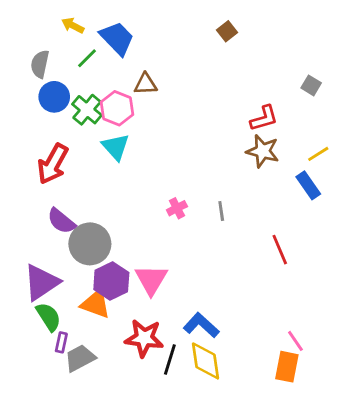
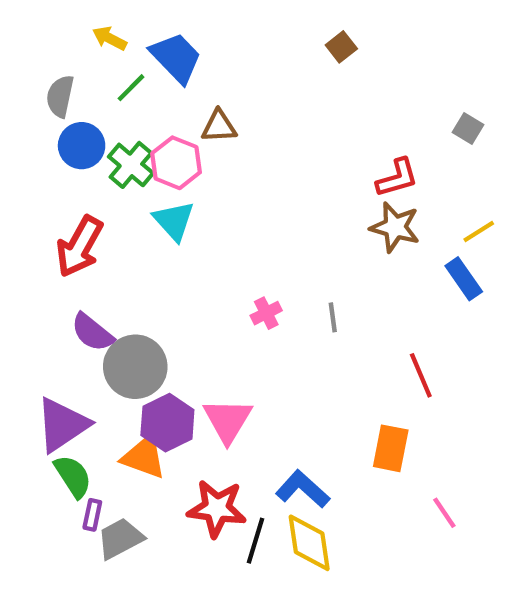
orange rectangle: (287, 367) -> (391, 448), moved

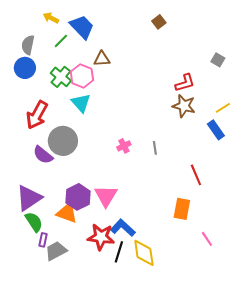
blue circle: (82, 146) -> (25, 68), moved
gray circle: (135, 367) -> (63, 141), moved
blue L-shape: (303, 489) -> (123, 228), moved

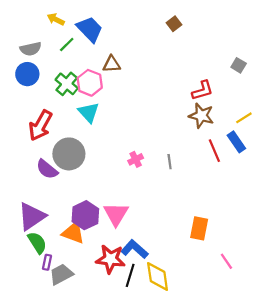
gray semicircle: (28, 45) -> (31, 49), turned -114
red line: (196, 175) -> (214, 151), moved

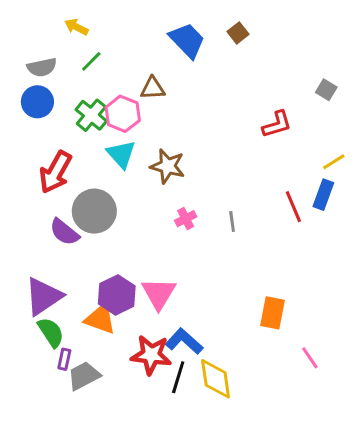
blue trapezoid: (90, 29) -> (187, 40), moved
brown star: (201, 116) -> (168, 166), moved
blue rectangle: (236, 142) -> (323, 195), turned 55

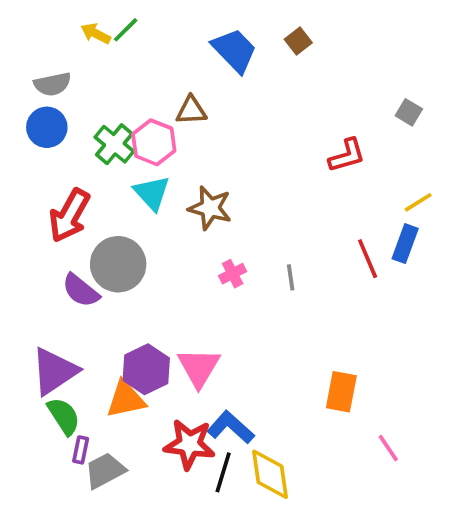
green line: (91, 61) -> (126, 30), moved
orange triangle: (100, 319) -> (126, 399), turned -32

